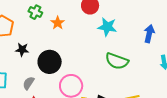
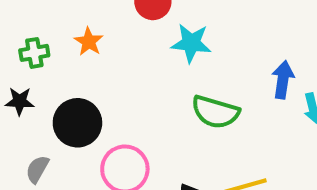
green cross: (35, 12) -> (34, 53), moved, turned -32
blue arrow: (149, 34) -> (283, 80), moved

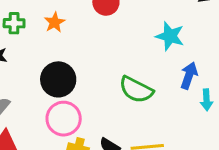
cyan star: (191, 43) -> (170, 36), moved
black circle: (77, 123) -> (58, 79), moved

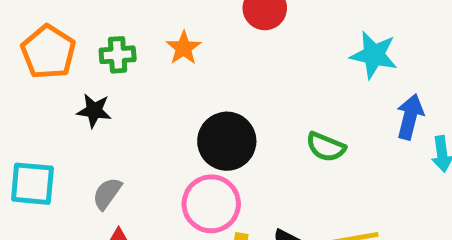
black circle: (58, 79) -> (227, 141), moved
green semicircle: (136, 90) -> (326, 147), size x0.7

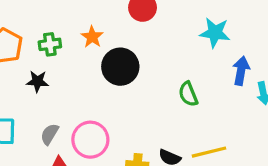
black circle: (227, 141) -> (120, 67), moved
green semicircle: (326, 147) -> (188, 94), turned 50
pink circle: (211, 204) -> (90, 140), moved

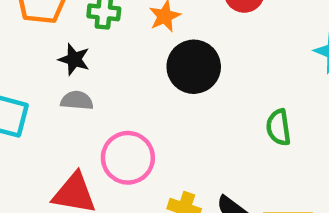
gray semicircle: (50, 134) -> (77, 100), moved, turned 50

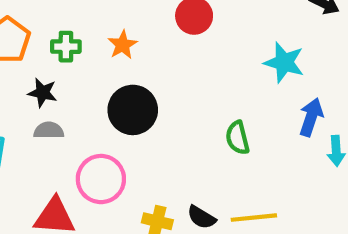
black circle: (194, 67) -> (133, 110), moved

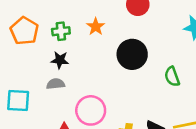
black star: (43, 93) -> (60, 60), moved
black circle: (133, 110) -> (132, 54), moved

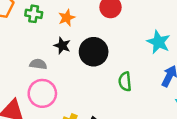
black star: (60, 60) -> (62, 46), moved
gray semicircle: (56, 84) -> (38, 64), moved

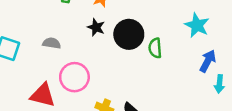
gray semicircle: (38, 64) -> (52, 43), moved
green semicircle: (125, 81) -> (155, 48), moved

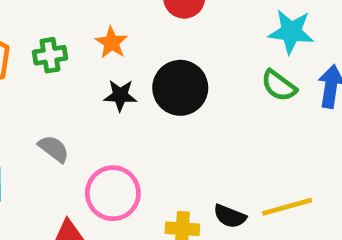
gray semicircle: (52, 43) -> (54, 149), turned 48
green semicircle: (155, 48) -> (279, 86), moved, turned -30

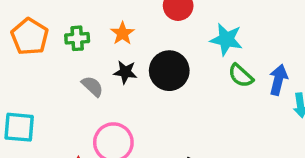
cyan star: (291, 32) -> (226, 39), moved
gray semicircle: (54, 149) -> (92, 86), moved

